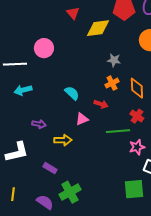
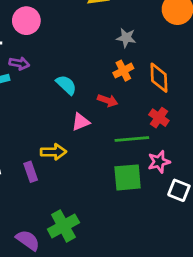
purple arrow: (39, 124) -> (19, 63), moved
purple rectangle: (50, 168) -> (31, 172), moved, turned 40
green square: (134, 189) -> (128, 177), moved

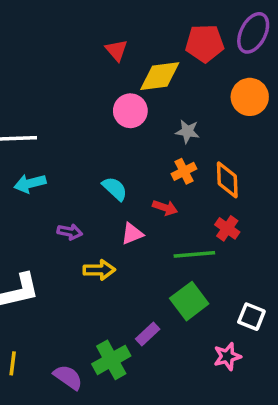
pink circle: (26, 21) -> (130, 111), moved
purple arrow: (19, 63) -> (70, 232), moved
pink star: (159, 162) -> (227, 356), moved
purple rectangle: (31, 172) -> (148, 334), moved, turned 66
green square: (128, 177) -> (189, 301), turned -32

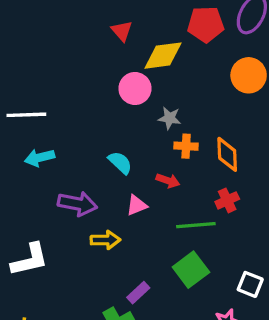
gray star: (187, 132) -> (170, 118), moved
orange cross: (184, 171) -> (186, 146), turned 30
red cross: (227, 228) -> (227, 200), turned 30
purple arrow: (70, 232) -> (77, 204), size x1.6
purple rectangle: (148, 334) -> (138, 293), moved

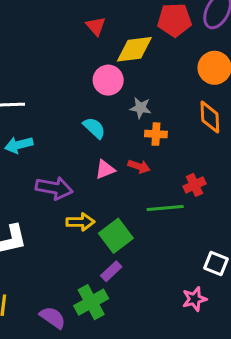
orange diamond: (227, 154) -> (210, 117), moved
cyan semicircle: (120, 163) -> (94, 128), moved
pink triangle: (137, 205) -> (105, 170), moved
green square: (191, 270) -> (116, 236), moved

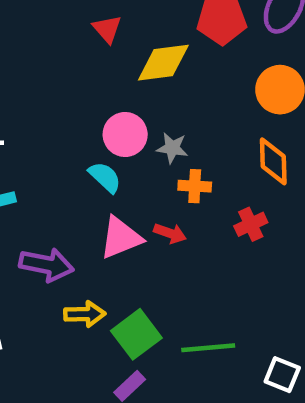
pink circle: (108, 80) -> (125, 135), moved
pink triangle: (105, 170) -> (121, 238), size x1.5
red cross: (194, 185) -> (251, 224), moved
green line: (165, 208) -> (208, 348), moved

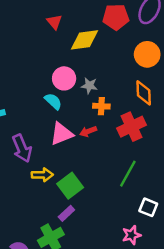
red cross: (251, 224) -> (131, 127), size x1.6
red arrow: (170, 233) -> (88, 131), turned 140
purple arrow: (47, 265) -> (22, 148), turned 56
green line: (208, 348) -> (128, 174), moved, turned -56

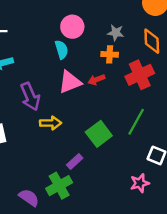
gray star: (89, 86) -> (116, 33), moved
cyan semicircle: (53, 101) -> (61, 50), turned 30
green square: (70, 186) -> (99, 134), moved

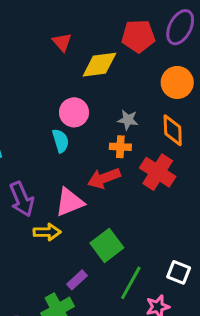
red cross: (140, 75) -> (158, 172), turned -32
red arrow: (96, 80) -> (104, 178), size x1.5
pink triangle: (70, 82) -> (70, 202), moved
green line: (136, 122) -> (131, 283), moved

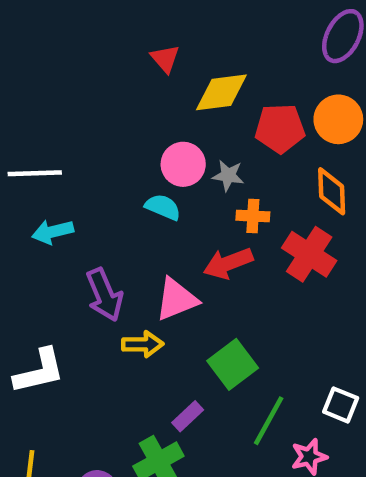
red pentagon: (138, 36) -> (280, 128), moved
gray star: (128, 120) -> (228, 176), moved
cyan semicircle: (61, 141) -> (163, 207), turned -50

